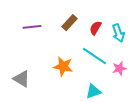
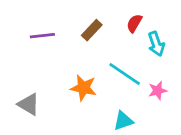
red semicircle: (95, 28) -> (134, 23), moved

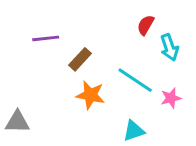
brown rectangle: (92, 30) -> (80, 59), moved
gray triangle: (29, 104) -> (17, 122), moved, turned -30

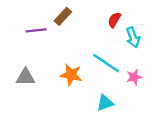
brown rectangle: (80, 59) -> (63, 16), moved
gray triangle: (17, 122) -> (25, 77), moved

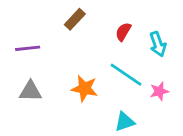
red semicircle: (114, 20) -> (123, 32), moved
purple line: (36, 30) -> (28, 48), moved

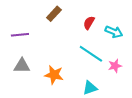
cyan arrow: (158, 44) -> (114, 32), turned -48
orange star: (84, 88) -> (54, 75), moved

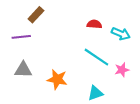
brown rectangle: (54, 14) -> (36, 15), moved
red semicircle: (89, 23) -> (94, 24), turned 64

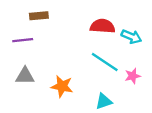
brown rectangle: (36, 15) -> (39, 16), turned 42
red semicircle: (94, 24) -> (103, 26), size x1.5

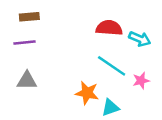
brown rectangle: (39, 16) -> (29, 17), moved
orange star: (62, 86) -> (87, 93), moved

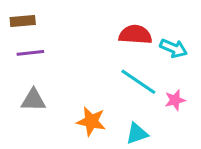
brown rectangle: (29, 17) -> (23, 21), moved
orange star: (87, 93) -> (91, 121), moved

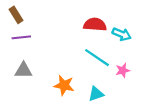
brown rectangle: (23, 21) -> (16, 15), turned 63

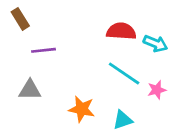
purple line: (21, 37) -> (43, 50), moved

